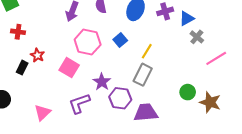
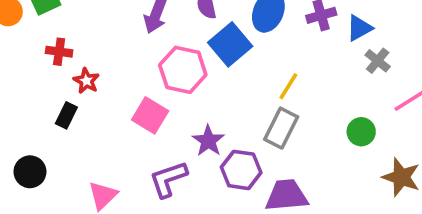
blue square: (120, 40) -> (230, 44), moved, size x1.6
red star: (37, 55) -> (86, 81), moved
green circle: (188, 92) -> (361, 132), moved

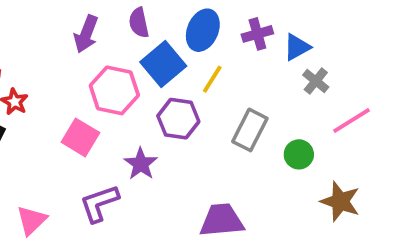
yellow line: (288, 86) -> (212, 79), moved
gray rectangle: (281, 128) -> (250, 130), moved
purple hexagon: (241, 170) -> (178, 119), moved

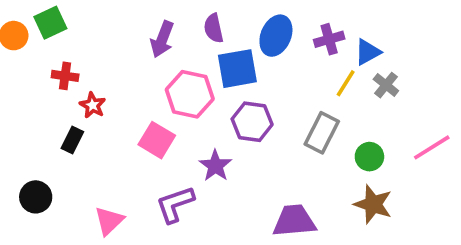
blue square: (163, 64) -> (237, 69), turned 30
yellow line: (212, 79) -> (346, 83), moved
pink line: (352, 121) -> (432, 147), moved
brown star: (340, 201) -> (373, 204), moved

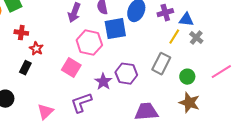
blue triangle: (368, 52) -> (186, 20), turned 35
purple hexagon: (252, 122) -> (126, 74), moved

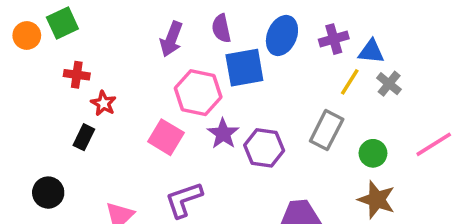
purple star: (103, 82) -> (223, 134), moved

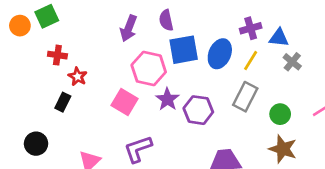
blue ellipse: (282, 35) -> (220, 54), moved
yellow line: (350, 82) -> (251, 60), moved

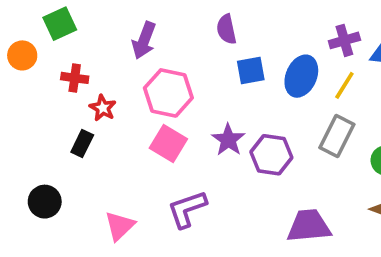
orange circle: (20, 26) -> (22, 55), moved
purple arrow: (129, 28) -> (144, 40), moved
blue square: (184, 50) -> (251, 70), size x0.7
pink hexagon: (149, 69) -> (168, 93), moved

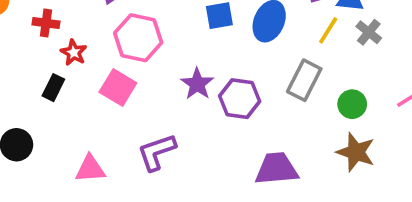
yellow line: (344, 85) -> (328, 30), moved
pink square: (168, 144) -> (118, 88), moved
pink triangle: (120, 226) -> (90, 169), turned 40

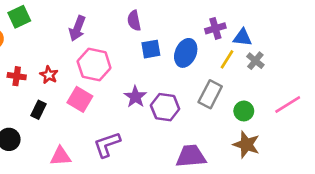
red cross: (46, 23) -> (17, 76), moved
black rectangle: (53, 88) -> (39, 110), moved

